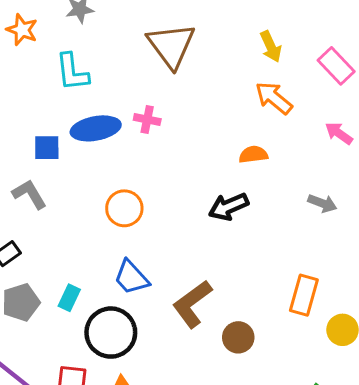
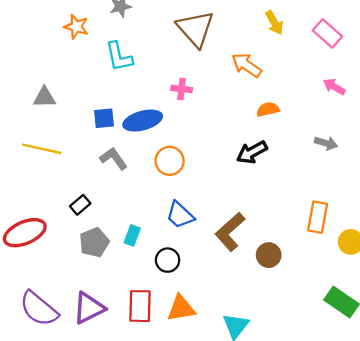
orange arrow: (274, 98) -> (247, 65), moved
blue ellipse: (96, 128) -> (143, 121), moved
gray L-shape: (29, 194) -> (114, 158), moved
black circle: (111, 333) -> (168, 260), size x0.6

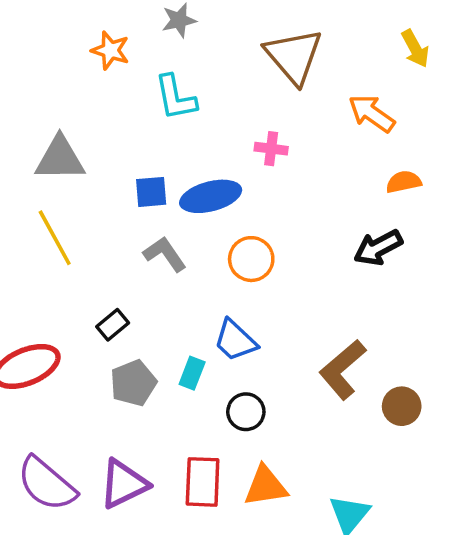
gray triangle: (44, 97) -> (60, 159), size x1.4
yellow line: (42, 149) -> (55, 238), turned 48
blue trapezoid: (180, 215) -> (235, 340), moved

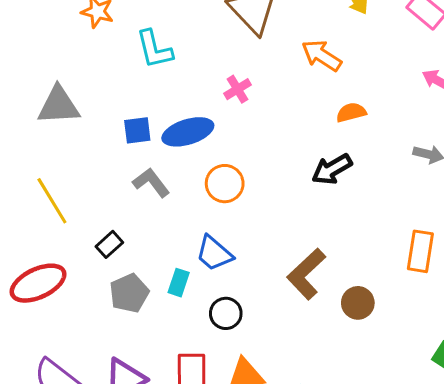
pink cross: (271, 149) -> (237, 89), turned -36
yellow line: (55, 238) -> (52, 201), moved

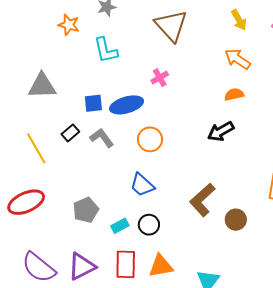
orange arrow: (322, 55) -> (238, 59), moved
black rectangle: (109, 244) -> (70, 133), moved
cyan rectangle: (179, 283) -> (120, 226), moved, turned 42

